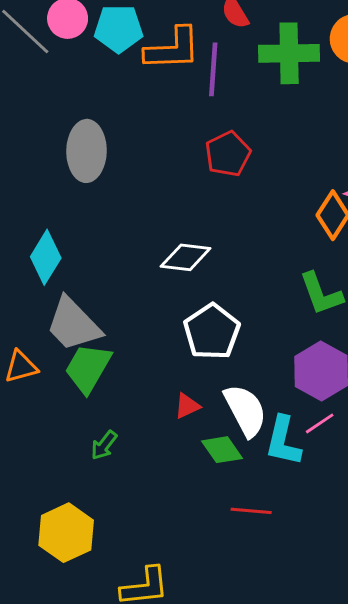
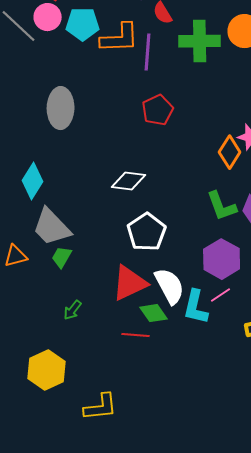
green trapezoid: (88, 368) -> (62, 257), size x0.6
red triangle: (187, 406) -> (130, 283), size x2.0
red line: (251, 511) -> (136, 335), moved

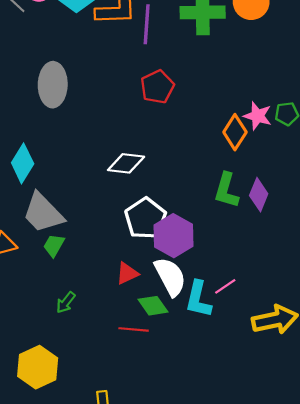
green L-shape: (222, 206) -> (226, 190), turned 36
purple hexagon: (222, 259) -> (174, 236), moved
red triangle: (130, 283) -> (127, 273), size x0.6

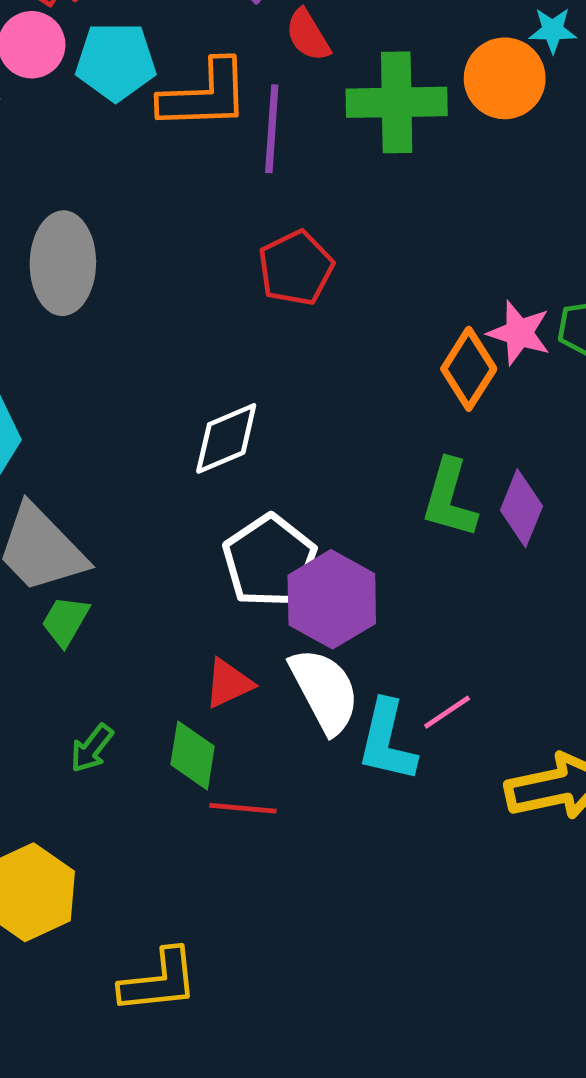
white diamond: (126, 163) -> (226, 438), turned -30
green diamond: (153, 306) -> (193, 755), moved, turned 44

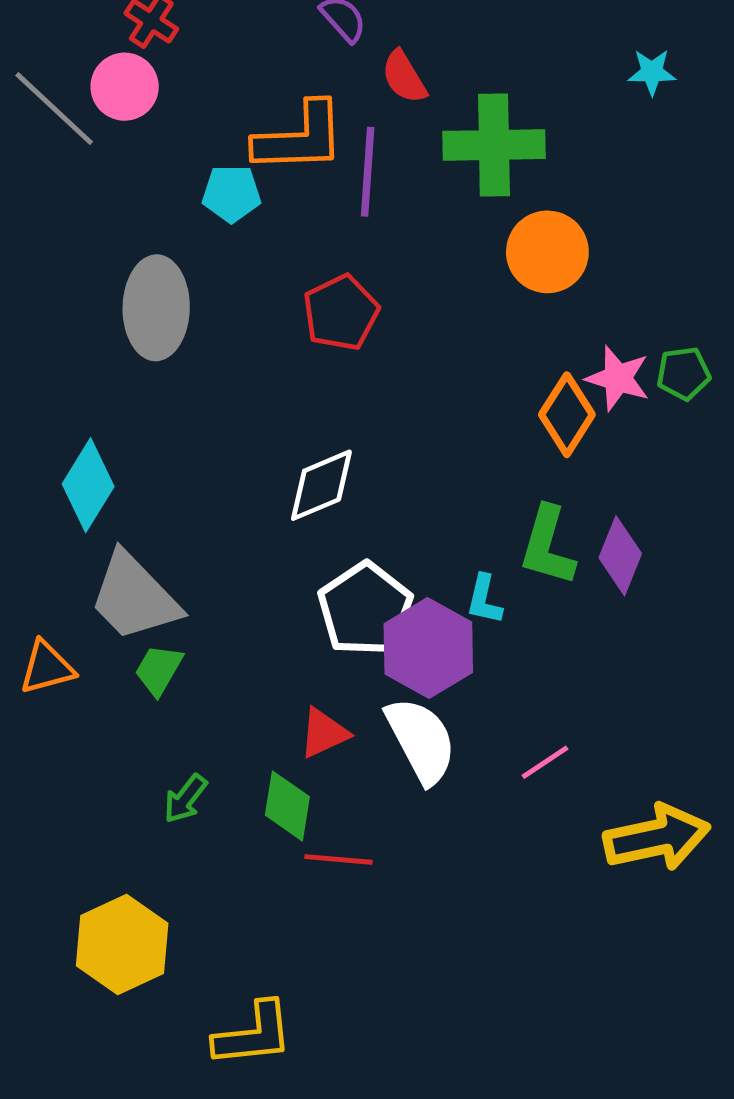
cyan pentagon: (116, 62) -> (231, 194), moved, size x0.7
orange circle: (505, 78) -> (547, 252), moved
red pentagon: (296, 268) -> (341, 313), moved
cyan L-shape: (387, 741) -> (484, 599), moved, size x0.6

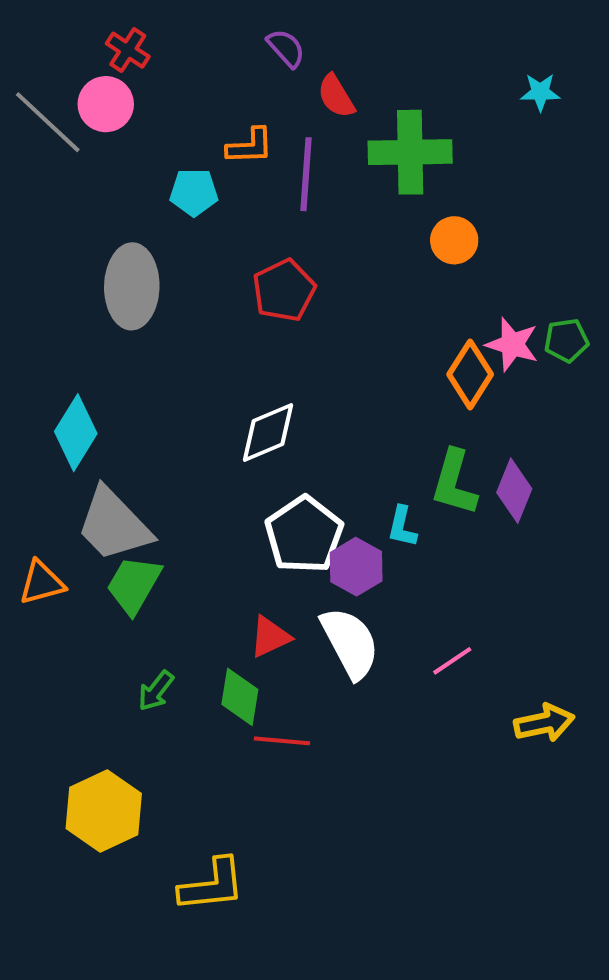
orange L-shape: (300, 138) -> (250, 146), size x0.6
orange circle: (547, 252) -> (454, 240), size x0.7
purple hexagon: (428, 648) -> (356, 567), size x0.7
green trapezoid: (159, 670) -> (134, 585), size x1.4
yellow arrow: (657, 838) -> (544, 723), size x0.7

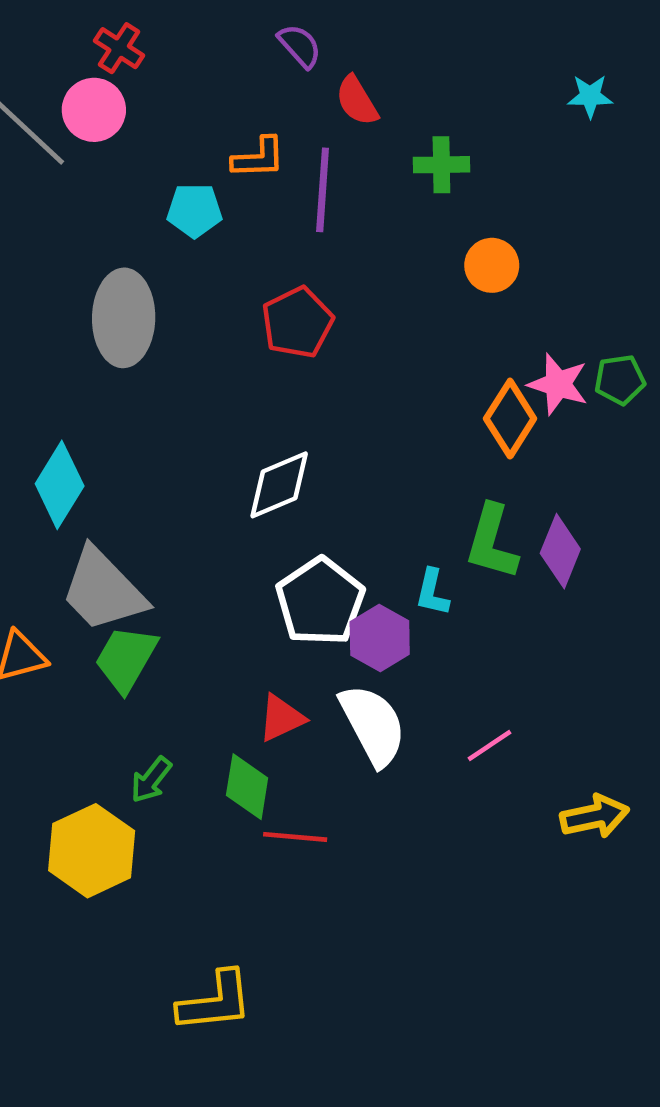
green cross: (410, 152) -> (441, 165), size x0.6
yellow hexagon: (104, 811) -> (92, 851), moved

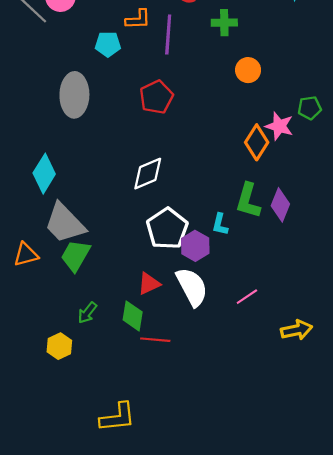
green pentagon: (620, 380) -> (309, 108), moved
yellow hexagon: (92, 851) -> (59, 346), size x0.6

